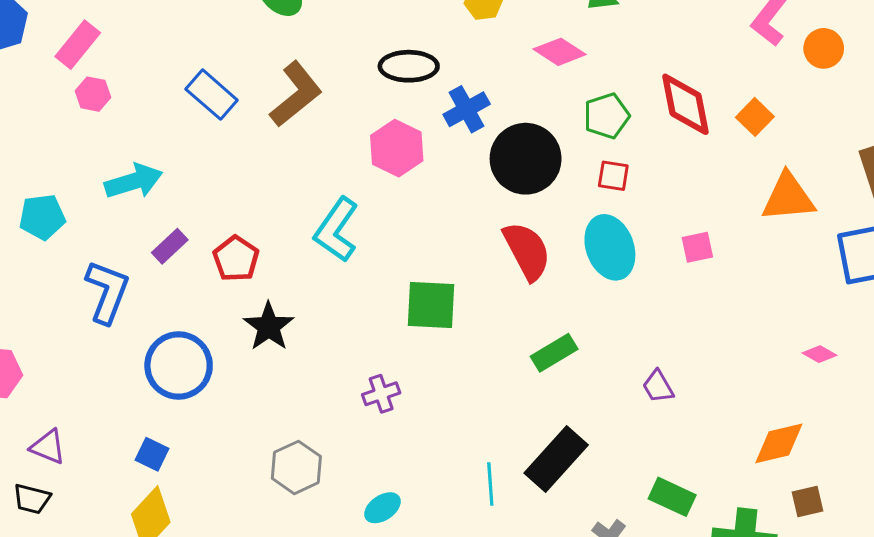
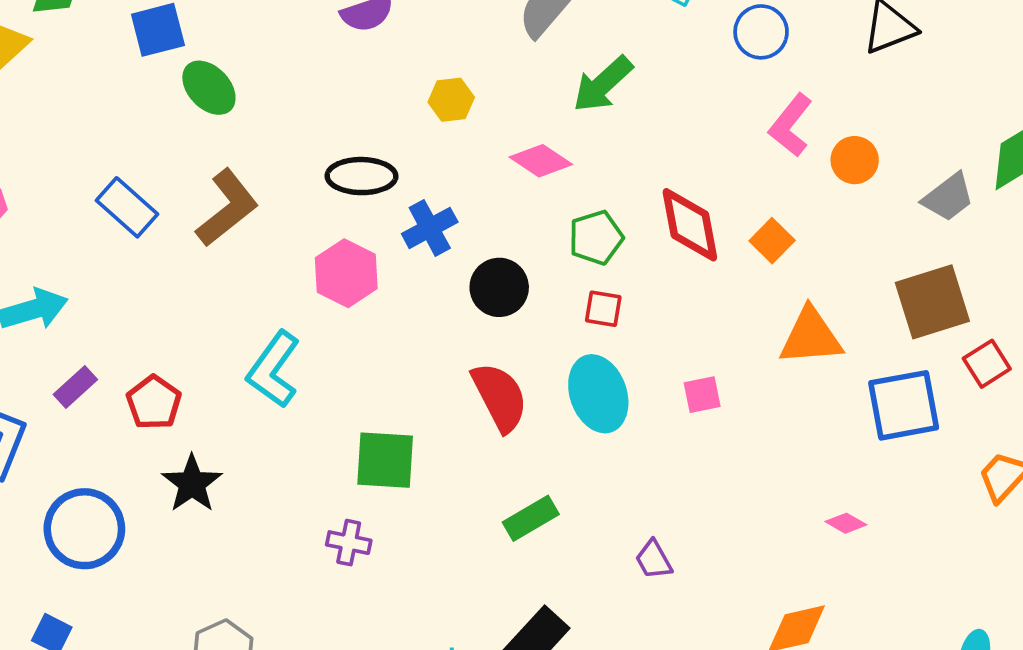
black circle: (526, 159) -> (499, 287), size x0.7
purple cross: (381, 394) -> (349, 543), moved, turned 30

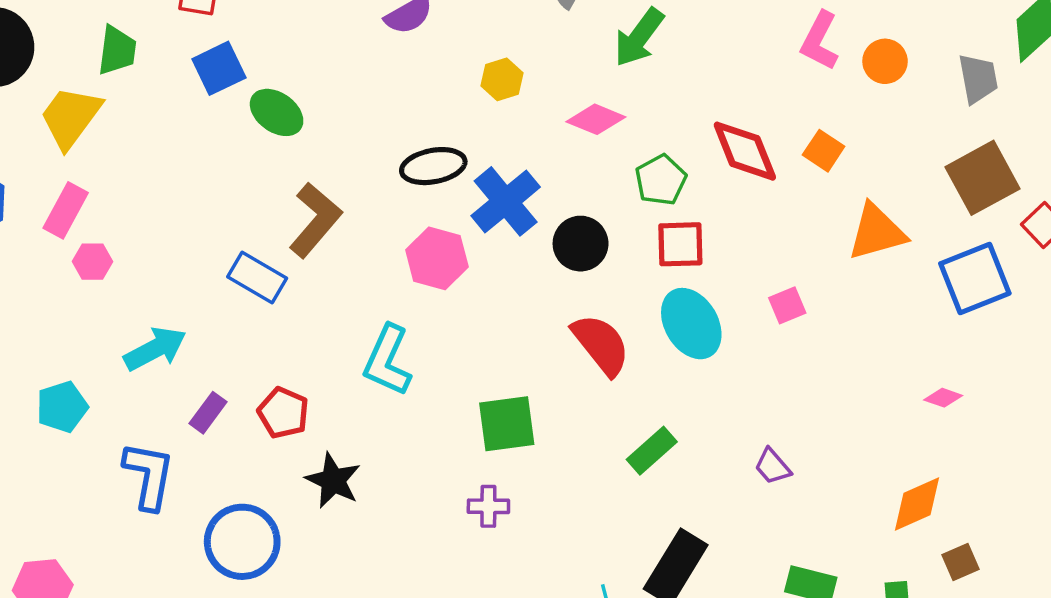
gray trapezoid: (948, 197) -> (978, 79), turned -52
blue rectangle: (127, 207) -> (257, 277), moved
blue cross: (430, 228) -> (506, 201), size x1.4
red square: (603, 309) -> (680, 244), size x1.4

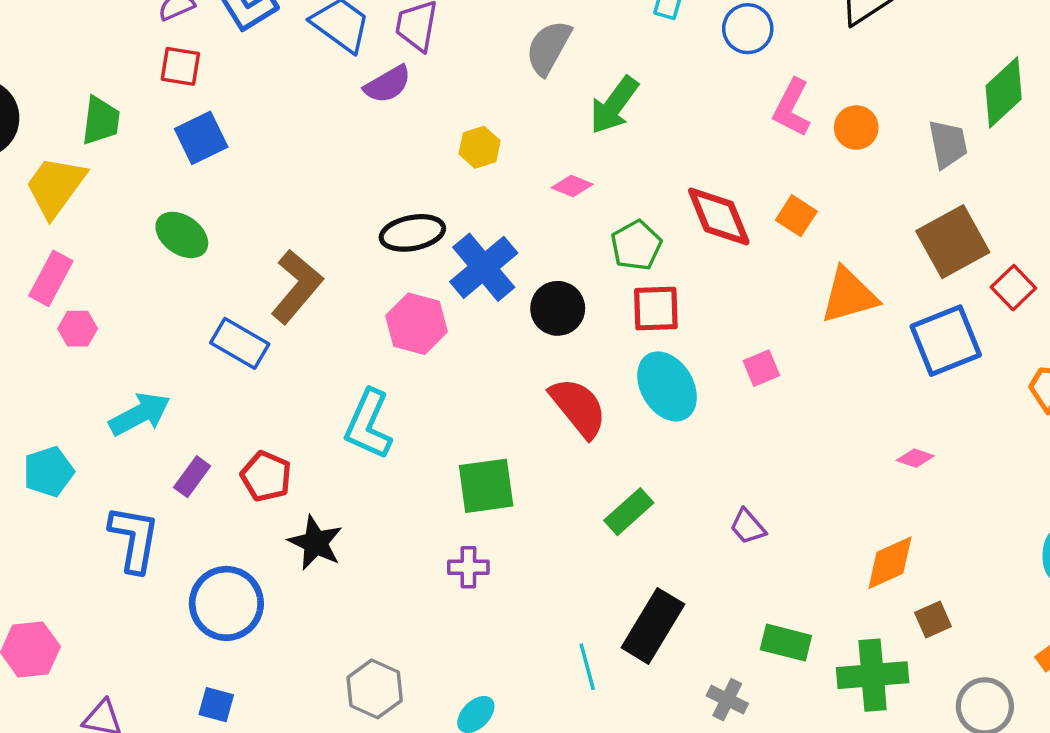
green ellipse: (277, 112) -> (182, 235), moved
pink diamond: (596, 119) -> (572, 186), size x0.7

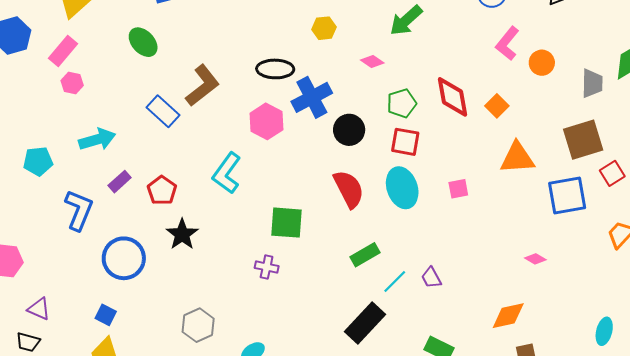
cyan line: (587, 667) -> (395, 281), moved, turned 48

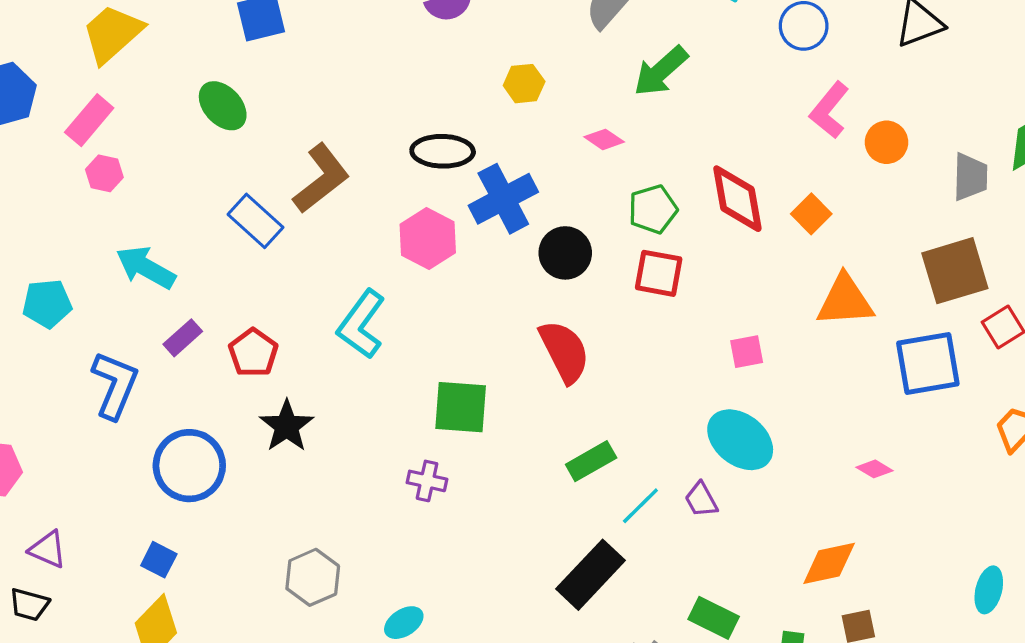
cyan arrow: (97, 139) -> (146, 268), turned -135
cyan ellipse: (402, 188) -> (740, 440), moved, turned -33

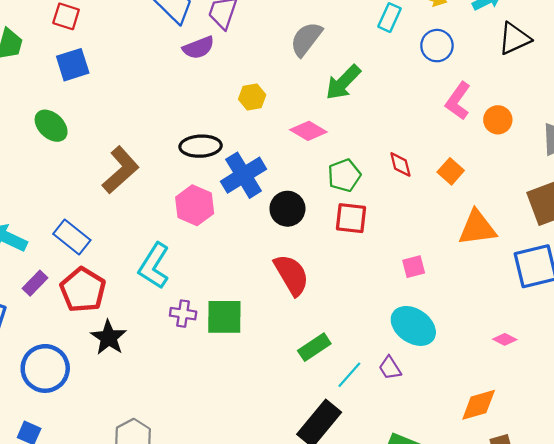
pink diamond: (604, 139) -> (308, 131), size x1.4
red diamond: (737, 199) -> (400, 164), size x0.6
blue rectangle: (255, 221) -> (72, 237), moved
red pentagon: (253, 353) -> (83, 290), size x1.4
purple cross: (427, 481) -> (183, 314), moved

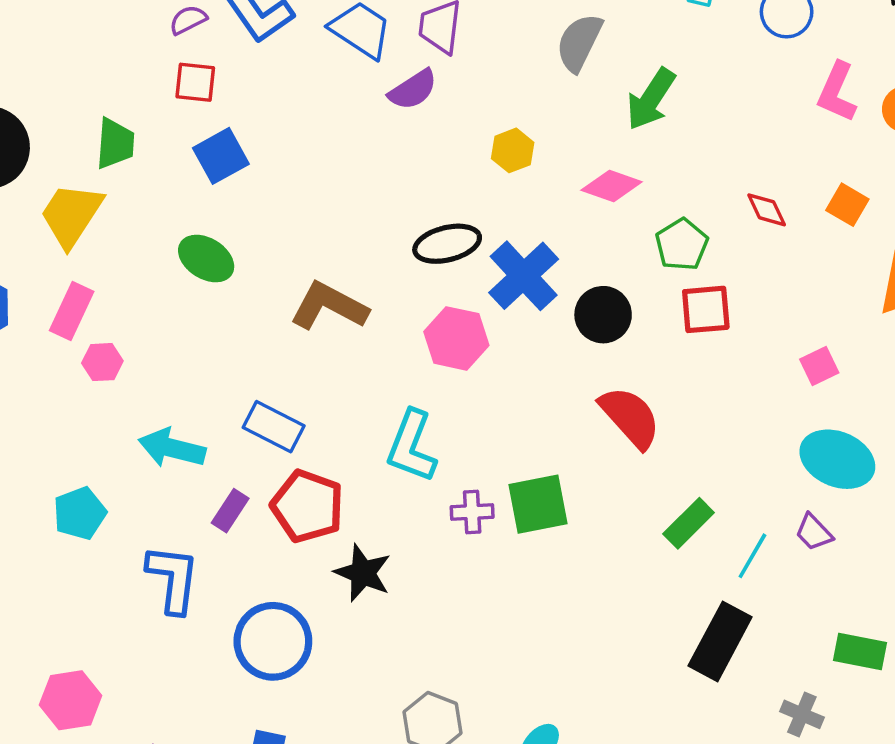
brown L-shape: (121, 170) -> (329, 306), turned -99

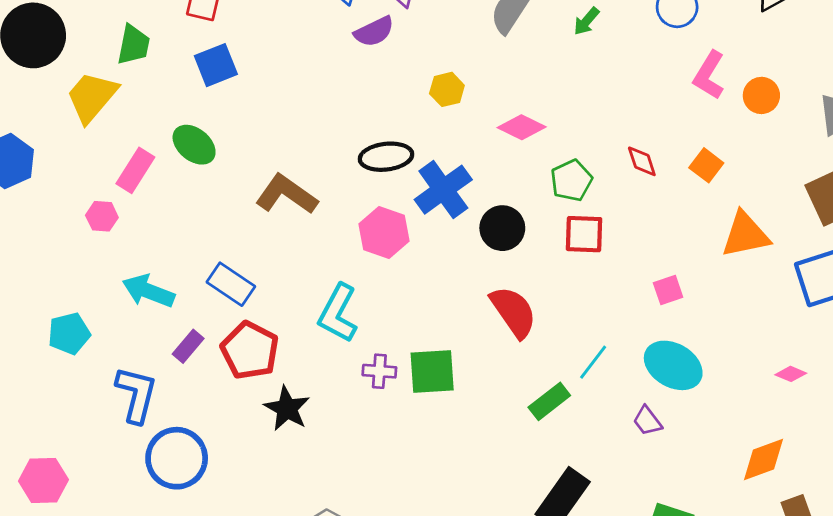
green arrow: (651, 99) -> (586, 21), moved, size x0.6
pink rectangle: (72, 311) -> (135, 170), moved
cyan line: (752, 556) -> (593, 362), moved
blue circle: (273, 641) -> (177, 458), moved

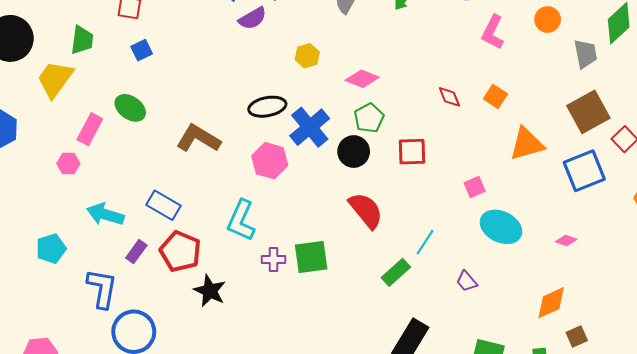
blue square: (216, 65) -> (142, 50), size x0.7
orange circle: (761, 95) -> (548, 19), moved
green pentagon: (571, 180) -> (369, 118), moved
cyan ellipse: (673, 365) -> (501, 227), moved

